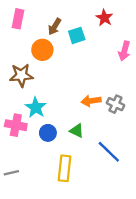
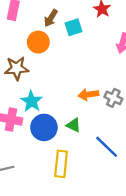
blue circle: (48, 133) -> (44, 127), size x1.5

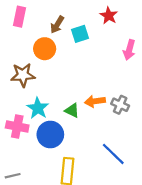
green triangle: (74, 125) -> (72, 110), moved

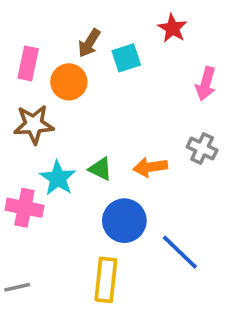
pink rectangle: (19, 17) -> (28, 63), moved
gray cross: (120, 105) -> (202, 148), moved
green triangle: (72, 110) -> (100, 169), moved
blue circle: (50, 134) -> (124, 221), moved

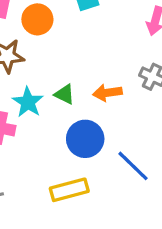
yellow rectangle: (106, 280) -> (69, 190), turned 69

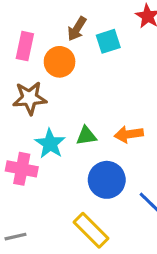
green triangle: (64, 94) -> (86, 136), turned -35
yellow rectangle: (69, 190) -> (91, 230), turned 60

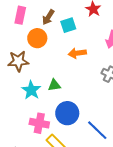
pink rectangle: (25, 46) -> (20, 15), moved
orange arrow: (129, 134) -> (77, 53), moved
pink cross: (22, 169) -> (39, 123), moved

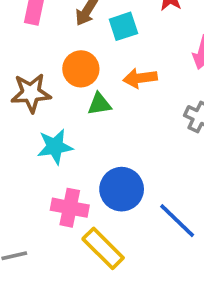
orange circle: (37, 38) -> (81, 69), moved
green triangle: (54, 85) -> (99, 104), moved
cyan star: (31, 90) -> (55, 147), turned 30

